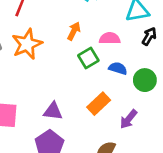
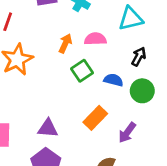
black arrow: (149, 36) -> (139, 57), moved
pink semicircle: (110, 38) -> (95, 39), moved

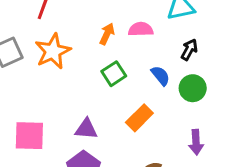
green square: (82, 71) -> (114, 74), moved
blue semicircle: (113, 80) -> (160, 76), turned 36
purple arrow: (127, 133) -> (196, 142), moved, turned -40

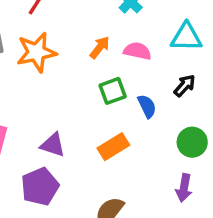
green square: (114, 74) -> (113, 91), moved
green circle: (193, 88) -> (192, 142), moved
purple arrow: (196, 142) -> (184, 188), moved

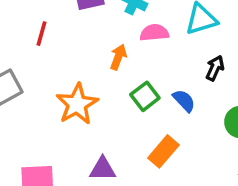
pink semicircle: (137, 51) -> (154, 33), moved
orange star: (36, 52) -> (77, 104), moved

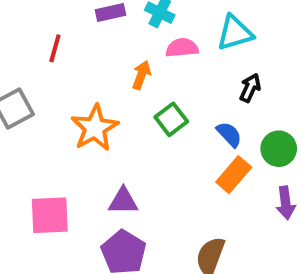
blue semicircle: (184, 101) -> (229, 134), moved
orange rectangle: (163, 151) -> (234, 175), moved

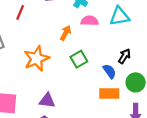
black arrow: (250, 88) -> (124, 56), moved
orange rectangle: (234, 175) -> (109, 94), turned 42

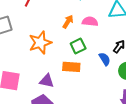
pink semicircle: (90, 21) -> (90, 21), moved
orange rectangle: (109, 94) -> (71, 67), moved

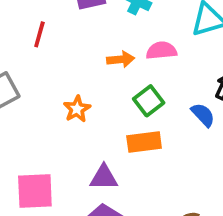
orange arrow: (68, 22) -> (121, 59), turned 64
orange star: (40, 43) -> (77, 109), size x0.6

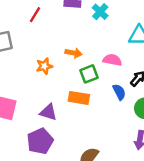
pink semicircle: (161, 51) -> (112, 60), moved
orange arrow: (121, 59) -> (74, 53), moved

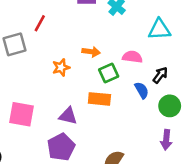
red line: (35, 15) -> (40, 23), moved

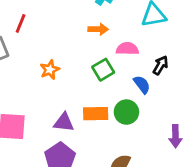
orange arrow: (91, 52) -> (98, 29), moved
orange rectangle: (99, 99) -> (96, 114), moved
green circle: (170, 106) -> (126, 112), moved

